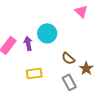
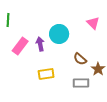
pink triangle: (81, 11) -> (93, 23), moved
gray rectangle: (69, 82) -> (81, 83), turned -63

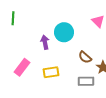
pink rectangle: (20, 46) -> (22, 67), moved

